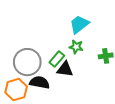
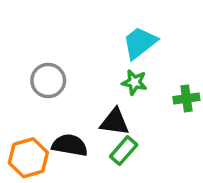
green rectangle: (57, 59) -> (124, 151), moved
gray circle: (27, 62) -> (48, 81), moved, size x0.7

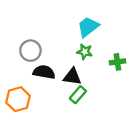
black semicircle: (70, 145) -> (44, 72), moved

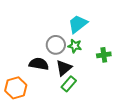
gray circle: (30, 51) -> (56, 45), moved
black triangle: (72, 77) -> (64, 68), turned -48

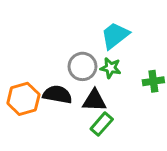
black triangle: (64, 68) -> (94, 100), turned 42
orange hexagon: (16, 88) -> (23, 99), moved

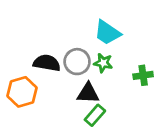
cyan trapezoid: (115, 35) -> (107, 33), turned -108
black semicircle: (57, 95) -> (47, 63), moved

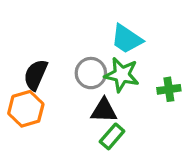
black semicircle: (47, 63) -> (36, 75), moved, turned -76
green star: (103, 63) -> (122, 75), size x1.5

